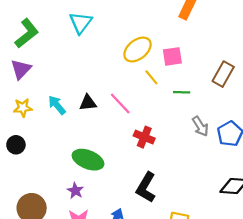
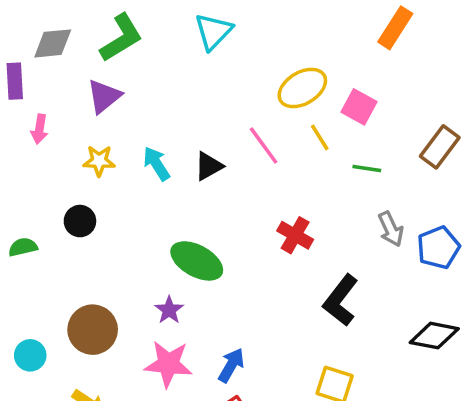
pink square: (172, 56) -> (359, 107), turned 30
black triangle: (88, 103) -> (209, 166), turned -30
pink line: (120, 103) -> (264, 145), moved
black L-shape: (146, 187) -> (341, 300), moved

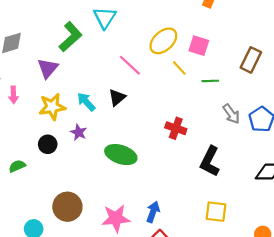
green L-shape: (121, 38) -> (70, 37), moved
pink line: (264, 145) -> (130, 65), moved
yellow star: (99, 161) -> (52, 107), size x1.4
purple star: (169, 310) -> (79, 132), moved

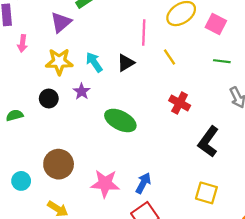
pink line: (130, 65) -> (144, 33), turned 40
yellow line: (179, 68) -> (169, 57), moved

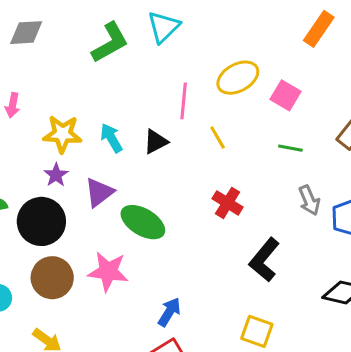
purple triangle: (61, 22) -> (99, 192), moved
purple star: (82, 91) -> (56, 175), moved
black circle: (49, 99) -> (41, 221), moved, size x1.8
pink star: (105, 183) -> (108, 272), moved

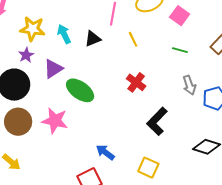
blue arrow: (169, 312) -> (105, 152), moved, turned -90

